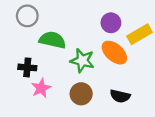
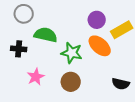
black cross: (27, 67) -> (19, 49), moved
black semicircle: (120, 96) -> (121, 84), moved

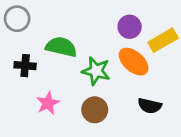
gray circle: (24, 14) -> (17, 19), moved
black semicircle: (121, 84) -> (150, 106), moved

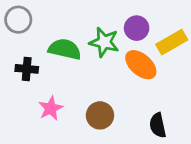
green star: (96, 71) -> (104, 42), moved
black semicircle: (150, 106) -> (158, 125), moved, turned 65

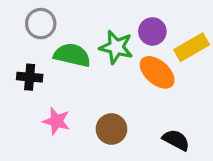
gray circle: (18, 20) -> (41, 24), moved
pink star: (51, 108) -> (56, 121), turned -30
black semicircle: (158, 125) -> (176, 140), turned 130

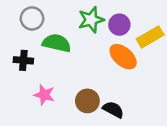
green star: (116, 47) -> (91, 20), moved, turned -30
black semicircle: (176, 140) -> (113, 110), moved

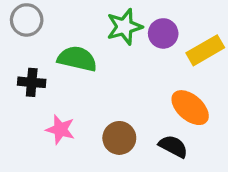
gray circle: (32, 18) -> (27, 20), moved
orange ellipse: (123, 57) -> (190, 108), moved
black semicircle: (113, 110) -> (173, 146), moved

